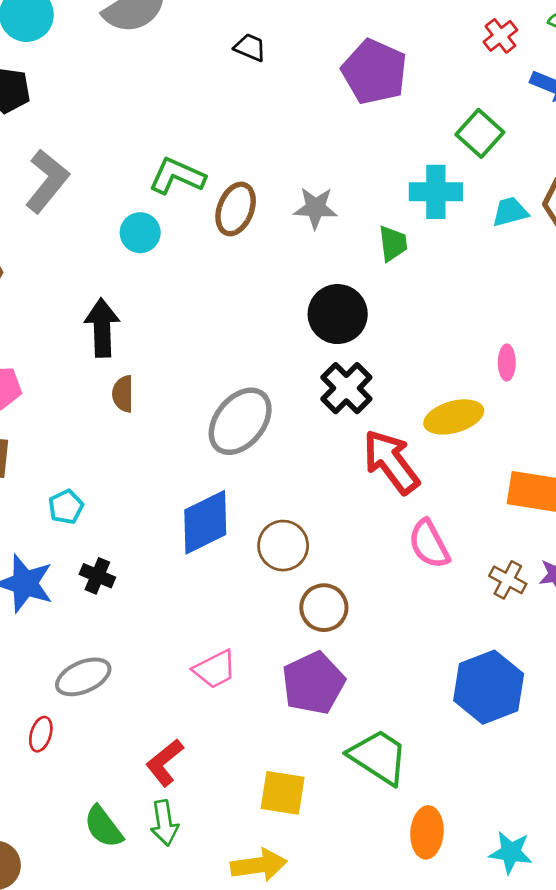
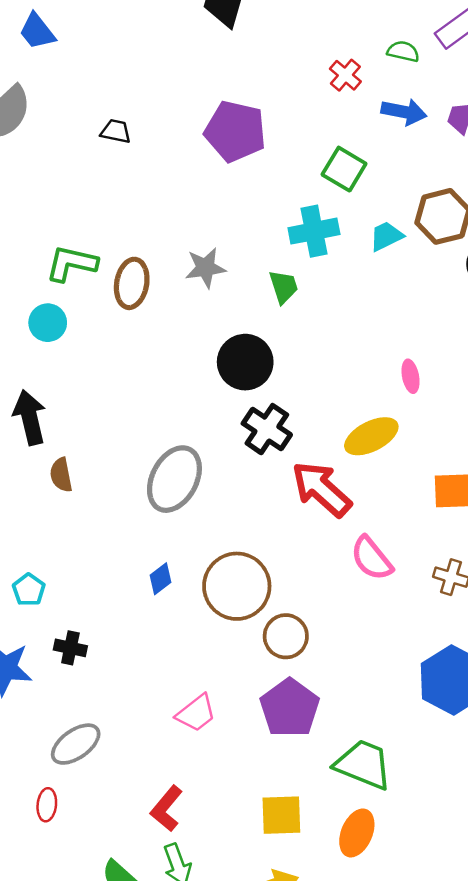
blue diamond: (205, 522) -> (161, 579), size x0.5
brown circle: (283, 546) -> (237, 586), size x1.4
orange ellipse: (427, 832) -> (357, 833), moved, turned 30

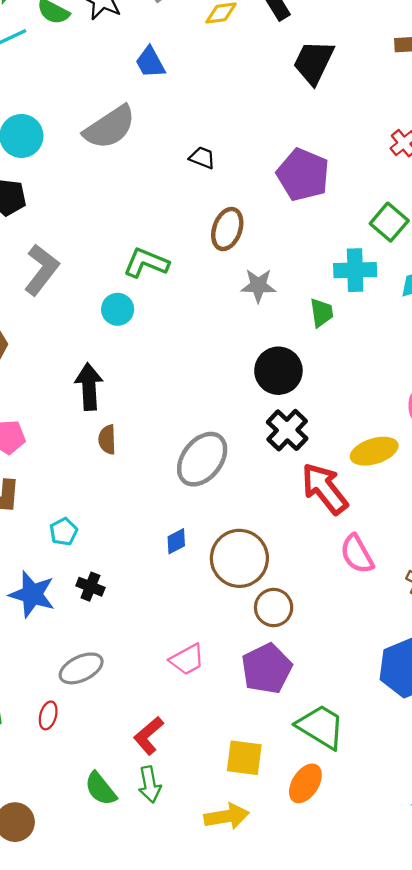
brown ellipse: (132, 283) -> (227, 229), moved

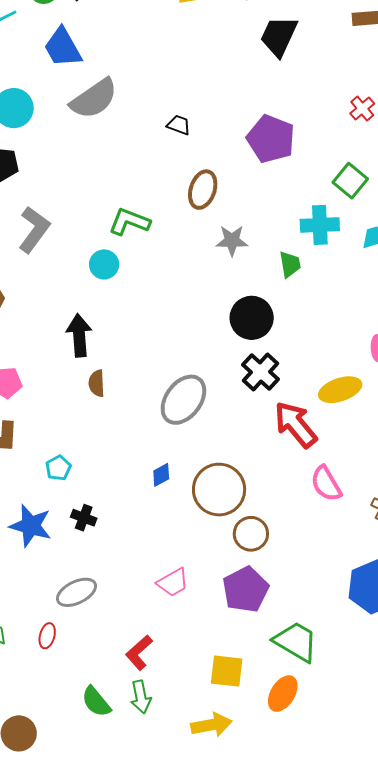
blue trapezoid: (150, 62) -> (63, 47), moved, size x1.4

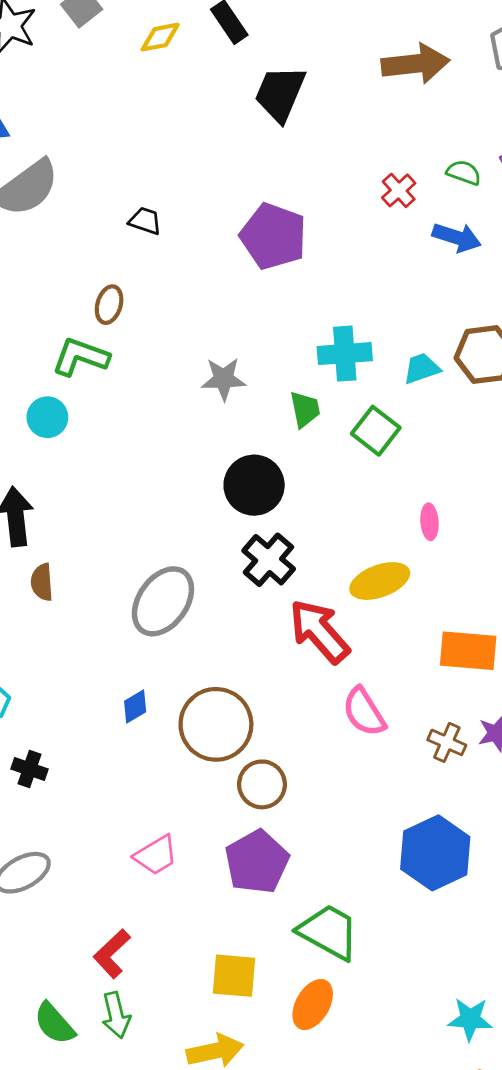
green square: (350, 181) -> (376, 431), moved
brown ellipse: (203, 190) -> (109, 305), moved, size x0.7

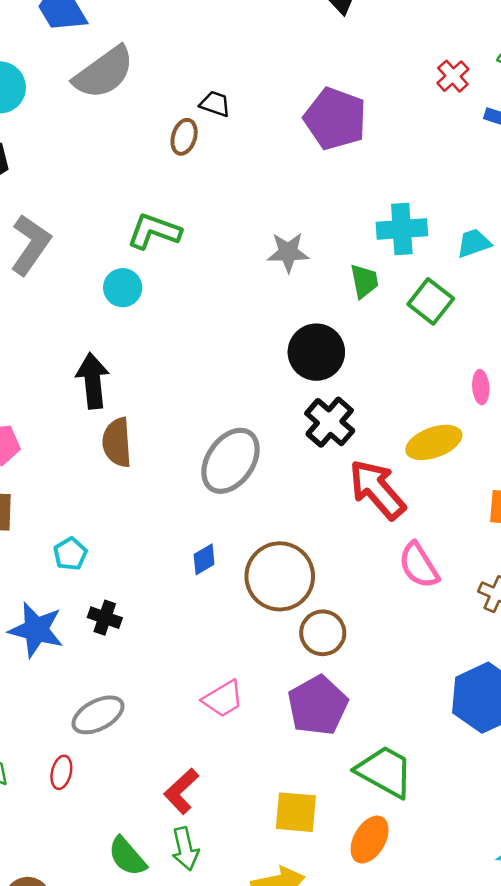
brown ellipse: (109, 305) -> (184, 137), moved
brown semicircle: (42, 582) -> (117, 442), size x1.4

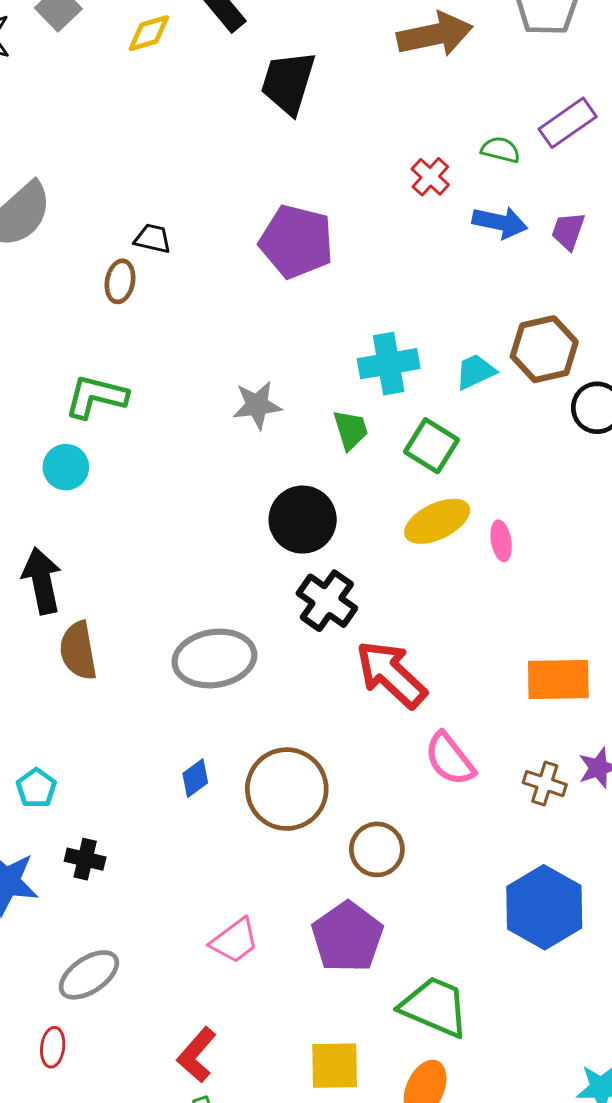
yellow ellipse: (434, 442) -> (437, 521), moved
gray ellipse: (230, 461) -> (214, 659), turned 52
brown circle: (323, 633) -> (377, 849), moved

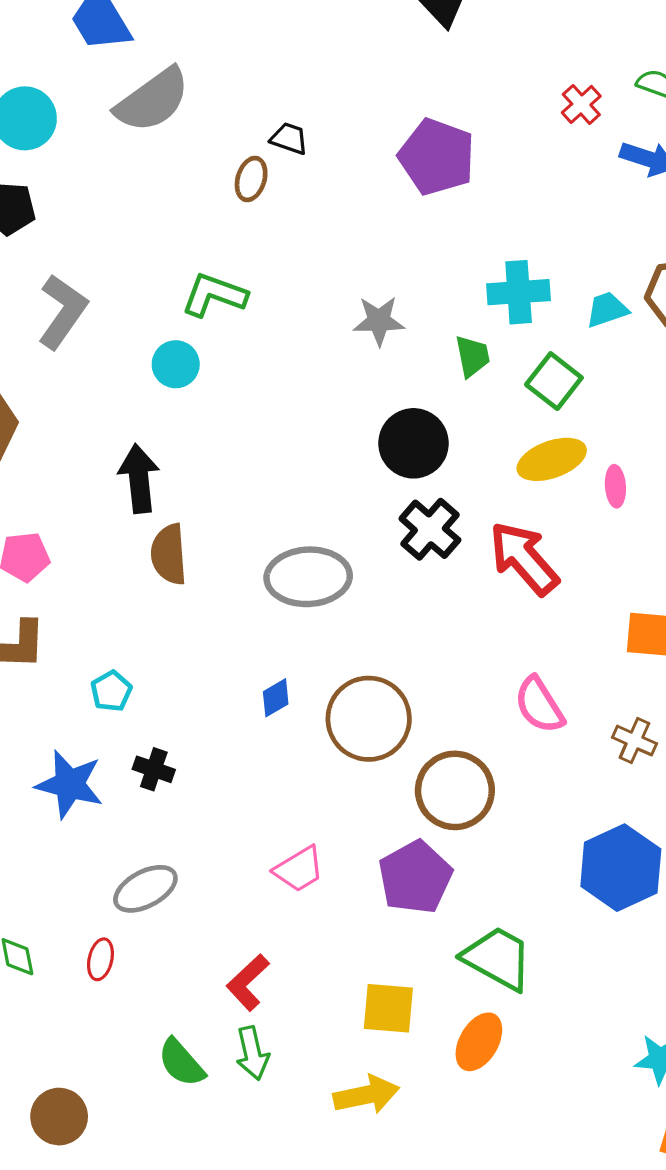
red arrow: (391, 674) -> (524, 558), moved
brown circle: (377, 849) -> (455, 790), size x1.4

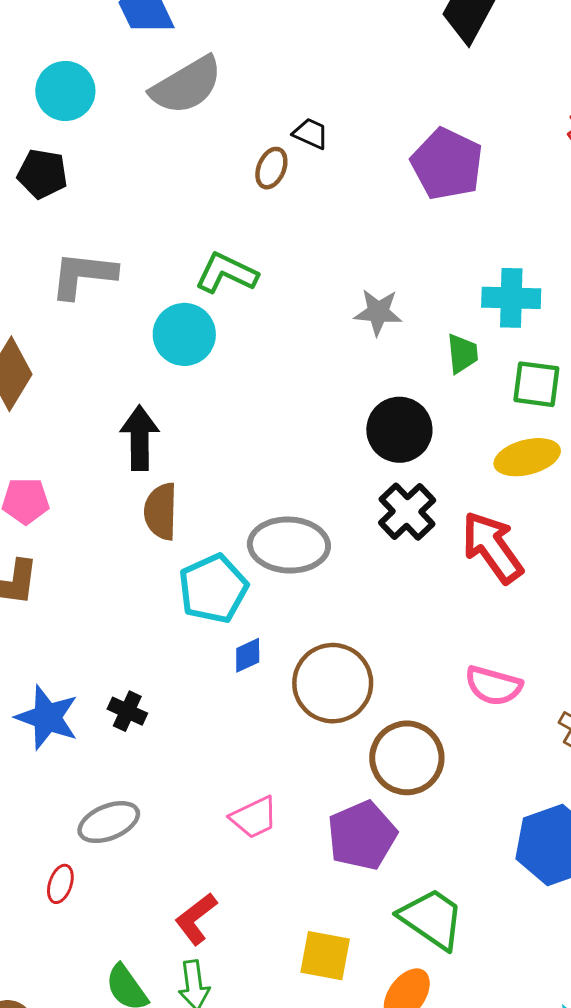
gray L-shape: (63, 312) -> (83, 275), turned -124
cyan circle: (176, 364) -> (184, 334), size x1.4
green square: (554, 381) -> (536, 384), turned -36
cyan pentagon: (111, 691) -> (213, 589), moved, size x1.8
pink semicircle: (539, 705) -> (493, 686), turned -48

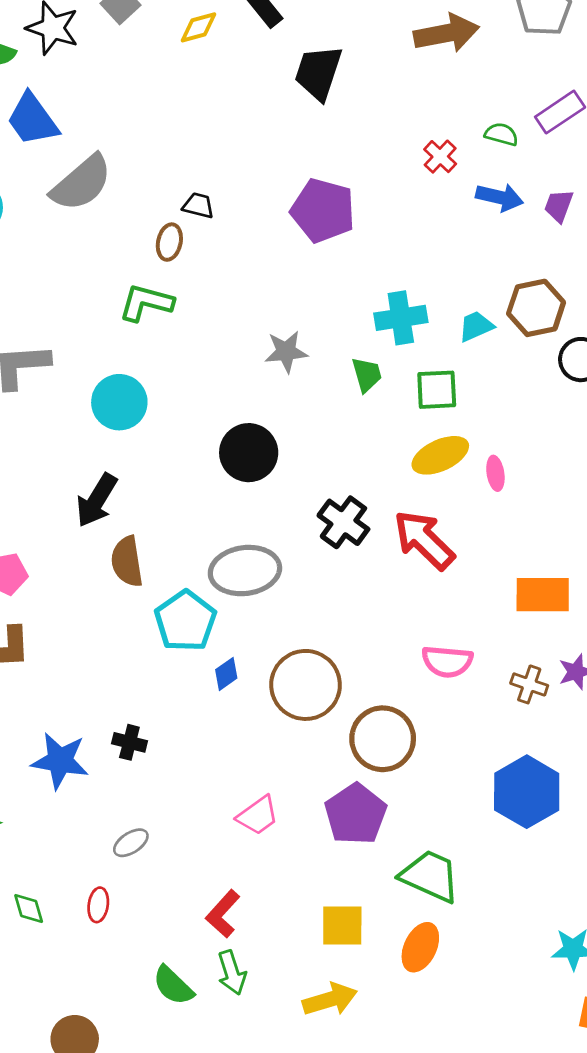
green L-shape: (226, 273) -> (146, 303), moved
black circle: (399, 430) -> (249, 453), moved
black arrow: (140, 438) -> (97, 500), turned -138
gray ellipse: (109, 822) -> (131, 843), size x0.7

